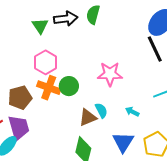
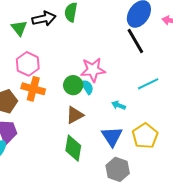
green circle: (69, 86) -> (73, 85), moved
cyan semicircle: (101, 110) -> (87, 87), moved

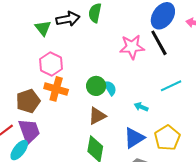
pink star: (93, 70) -> (132, 47), moved
blue triangle: (112, 136) -> (134, 138), turned 30

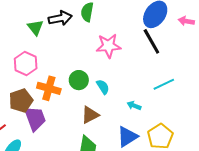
pink star: (132, 47) -> (108, 46), moved
pink hexagon: (51, 64) -> (26, 64), moved
green circle: (96, 86) -> (79, 80), moved
purple trapezoid: (29, 131) -> (35, 118), moved

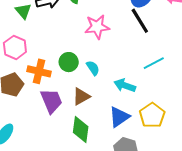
cyan arrow: (134, 106) -> (125, 86), size x1.5
purple trapezoid: (35, 118) -> (51, 101), moved

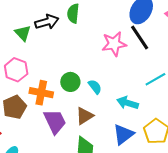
pink star: (97, 27) -> (114, 44), moved

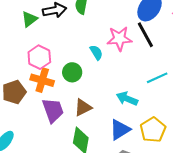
green triangle: (23, 33) -> (29, 19), turned 30
pink hexagon: (16, 70) -> (39, 57), moved
cyan semicircle: (95, 87) -> (96, 52), moved

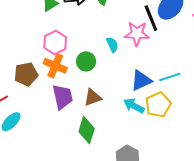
black line: (145, 35) -> (151, 18), moved
cyan arrow: (127, 99) -> (134, 106), moved
blue triangle: (120, 130) -> (141, 80), moved
yellow pentagon: (153, 130) -> (158, 105), moved

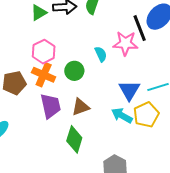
blue triangle: (141, 80) -> (129, 90), turned -35

